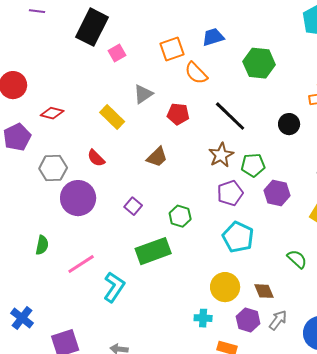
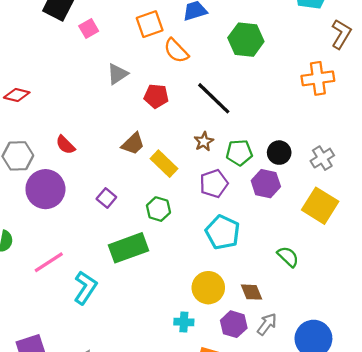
yellow rectangle: (112, 117) -> (164, 164), moved
black circle: (289, 124) -> (279, 153), moved
brown star: (221, 155) -> (204, 141), size x0.7

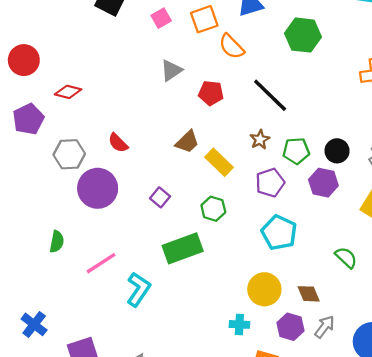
pink square: (89, 29) -> (161, 18), moved

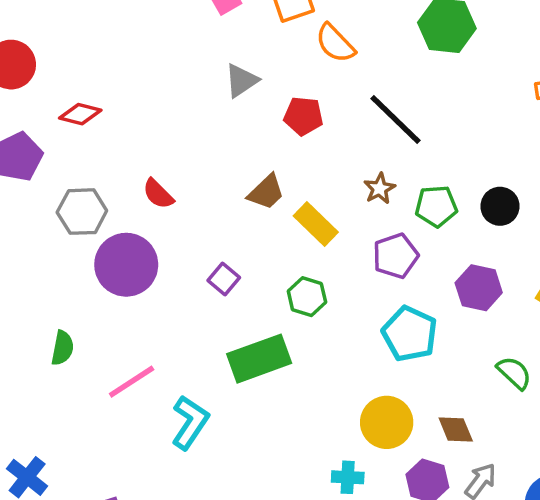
purple hexagon: (323, 183) -> (479, 288), moved

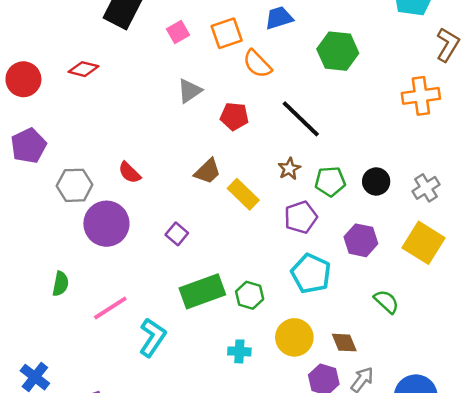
red diamond: (80, 114) -> (83, 69), moved
green hexagon: (307, 297) -> (250, 295), moved
cyan cross: (348, 477) -> (239, 351), moved

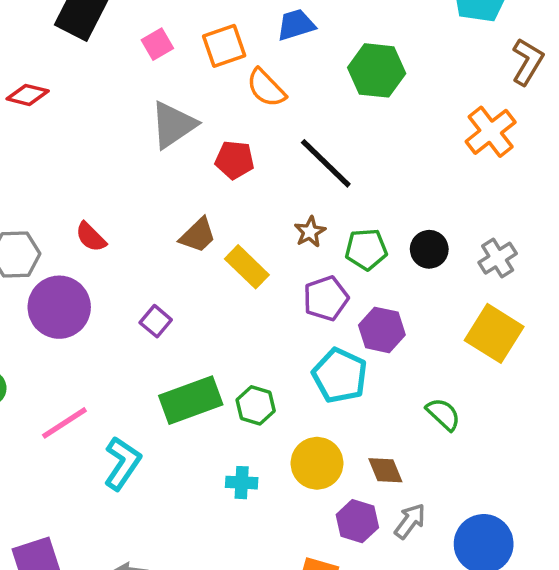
gray triangle: (190, 91) -> (173, 125), size x1.4
orange cross: (421, 96) -> (491, 132), turned -30
purple hexagon: (361, 240) -> (382, 330), moved

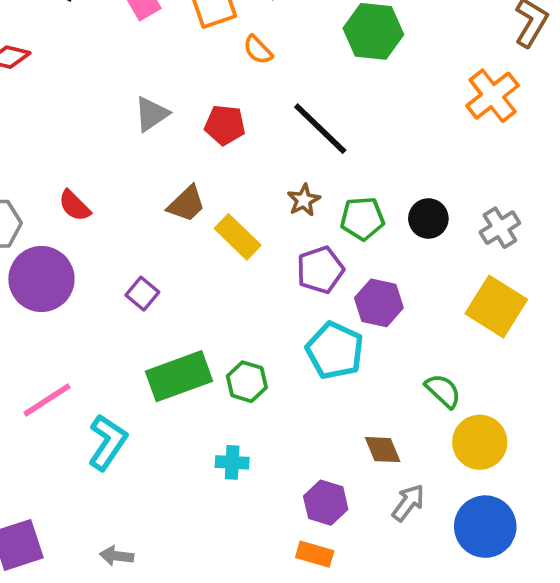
orange semicircle: (266, 88) -> (258, 50), size x0.7
gray triangle: (173, 125) -> (151, 114), moved, size x0.7
yellow circle: (317, 463) -> (480, 442), moved
purple hexagon: (357, 521) -> (326, 503), moved

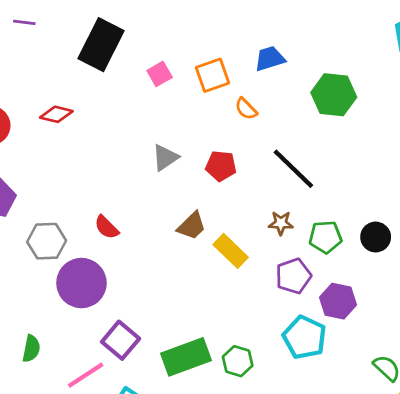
brown star: (304, 200) -> (281, 223), turned 30
purple square: (142, 294) -> (121, 340), moved, size x1.5

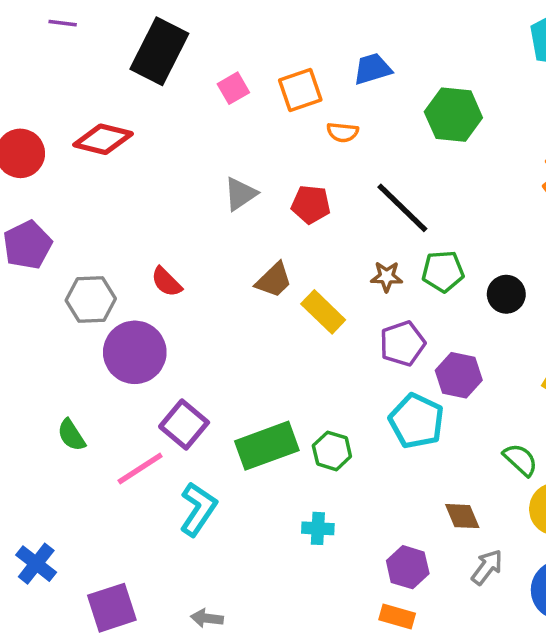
orange semicircle: (246, 109) -> (343, 132), turned -40
red diamond: (56, 114) -> (103, 139), size x1.4
green pentagon: (325, 237) -> (443, 271), moved
green semicircle: (31, 349) -> (71, 435), turned 136

